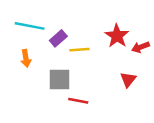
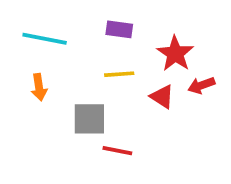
purple rectangle: (58, 38) -> (119, 29), moved, turned 49
red arrow: (141, 47) -> (201, 85), moved
red triangle: (128, 80) -> (162, 97), moved, turned -35

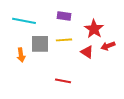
orange arrow: (39, 87) -> (21, 55), moved
gray square: (89, 119) -> (40, 44), moved

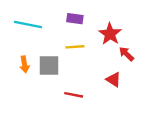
gray square: (40, 44) -> (49, 66), moved
red arrow: (108, 46) -> (126, 54), turned 64
red triangle: (87, 52) -> (114, 80), moved

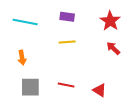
red star: (110, 34) -> (110, 21), moved
gray square: (49, 66) -> (30, 87), moved
red triangle: (114, 80) -> (100, 90), moved

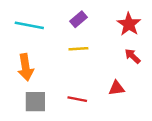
purple rectangle: (67, 17) -> (78, 19), turned -48
orange arrow: (22, 58) -> (26, 67), size x1.5
red triangle: (100, 90) -> (117, 88), moved, turned -40

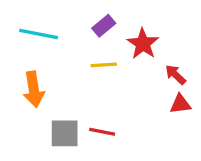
red star: (129, 24) -> (143, 44), moved
red triangle: (117, 88) -> (180, 104), moved
gray square: (35, 102) -> (65, 133), moved

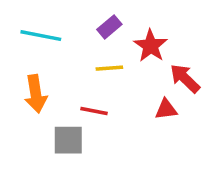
red arrow: (175, 75) -> (185, 78), size x1.4
red triangle: (180, 104) -> (166, 109), moved
red line: (102, 132) -> (94, 111), moved

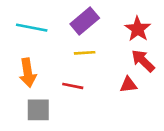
purple rectangle: (109, 27) -> (85, 21), size x1.5
red star: (151, 46) -> (138, 29), moved
gray square: (68, 140) -> (38, 110), moved

